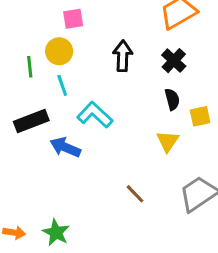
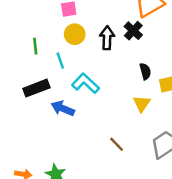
yellow circle: (59, 51) -> (75, 34), moved
black cross: (174, 61) -> (133, 31), moved

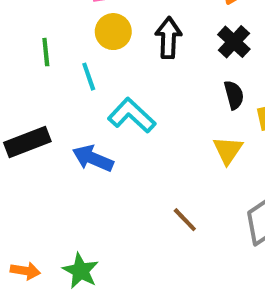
black cross: (133, 31) -> (234, 42), moved
black rectangle: (36, 88) -> (27, 142), moved

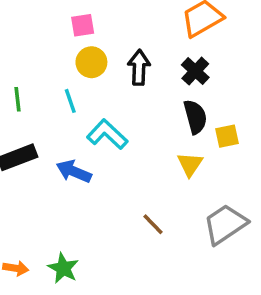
green line: (46, 52) -> (17, 99), moved
black semicircle: (234, 95) -> (195, 117), size x1.4

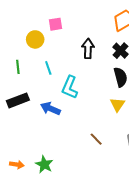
yellow circle: (91, 62) -> (35, 39), moved
cyan L-shape: (107, 134) -> (70, 87), turned -110

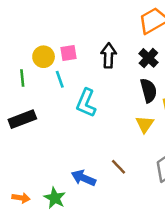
pink square: (55, 24) -> (69, 53), moved
yellow circle: (35, 39) -> (44, 57), moved
blue arrow: (50, 109) -> (84, 178), moved

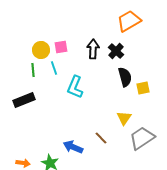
black cross: (148, 58) -> (116, 51), moved
green line: (22, 78) -> (33, 70), moved
yellow triangle: (145, 124) -> (124, 118), moved

